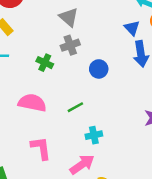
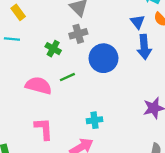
blue circle: (99, 69) -> (103, 58), size x1.6
green line: (75, 107) -> (67, 77), moved

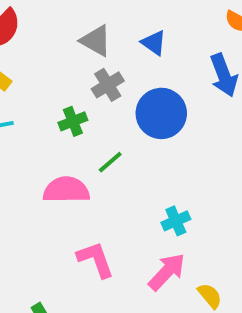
blue triangle: (138, 22) -> (154, 43), moved
green cross: (53, 49) -> (73, 121), turned -35

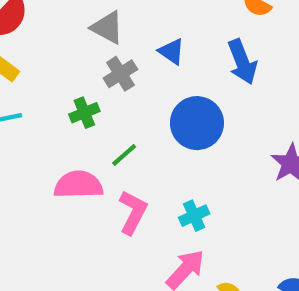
blue triangle: (154, 43) -> (172, 51), moved
blue circle: (161, 113) -> (197, 123), moved
pink L-shape: (96, 260) -> (133, 212), moved, turned 48

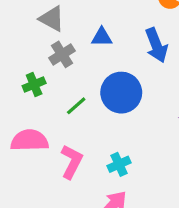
blue triangle: (172, 51) -> (102, 37), turned -35
green line: (124, 155) -> (76, 106), moved

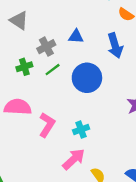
gray triangle: (52, 19) -> (19, 20), moved
green line: (76, 106) -> (53, 70), moved

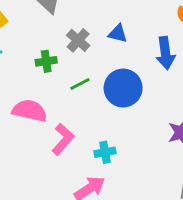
gray cross: (46, 47) -> (78, 40), turned -30
green line: (53, 70) -> (80, 84), moved

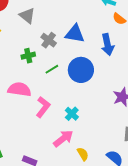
blue triangle: (118, 34) -> (75, 34), size x1.5
cyan cross: (105, 152) -> (72, 114), turned -32

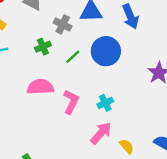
cyan cross: (72, 114) -> (105, 103), turned 32

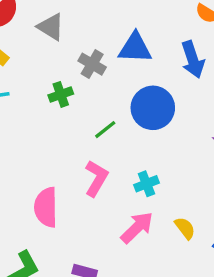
green line: (73, 57) -> (105, 130), moved
pink semicircle: (40, 87) -> (46, 207), moved, turned -92
yellow semicircle: (127, 146) -> (185, 228), moved

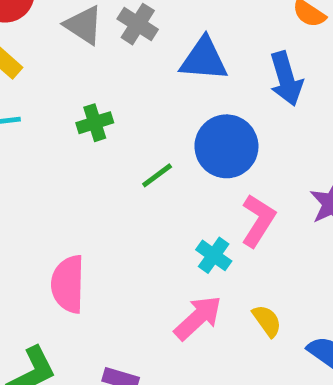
gray cross: (92, 64) -> (138, 24), moved
pink L-shape: (96, 178) -> (258, 221), moved
cyan cross: (146, 184) -> (214, 255), turned -35

